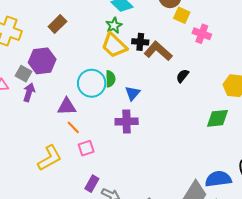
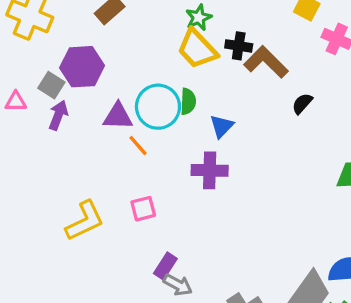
purple triangle: (67, 107) -> (118, 116), moved
orange line: (73, 127) -> (138, 145), moved
purple rectangle: (92, 184) -> (165, 266), moved

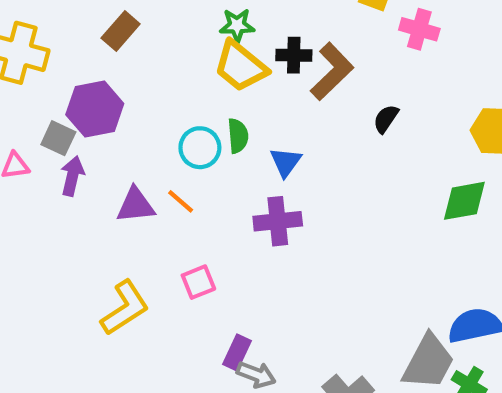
green star: (199, 17) -> (237, 25), turned 30
brown L-shape: (266, 62) -> (332, 71), turned 99
cyan circle: (158, 107) -> (200, 148), size x0.7
purple triangle: (118, 116) -> (136, 205), moved

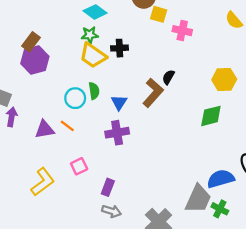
brown L-shape: (332, 71) -> (153, 93), moved
purple hexagon: (95, 109) -> (35, 60), moved
purple rectangle: (237, 352) -> (108, 187), moved

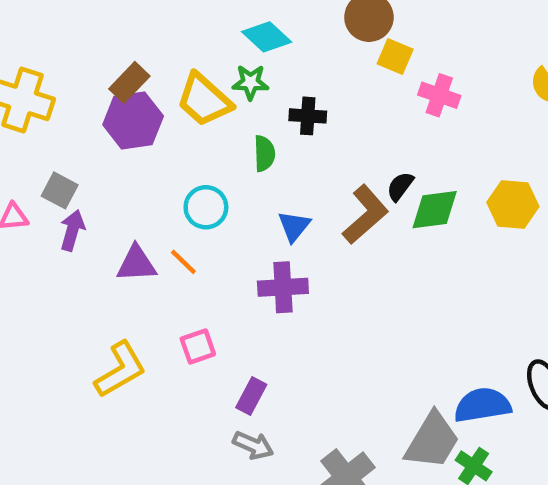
yellow trapezoid: (93, 55) -> (204, 100), moved
green semicircle: (94, 91) -> (264, 153), moved
green diamond: (211, 116) -> (435, 210), moved

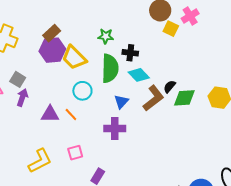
cyan diamond: (267, 37) -> (139, 75), moved
pink cross: (439, 95) -> (190, 16), moved, turned 36
yellow trapezoid: (204, 100) -> (74, 58), moved
green semicircle: (264, 153) -> (110, 68), size x1.8

